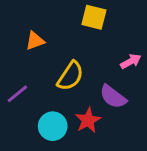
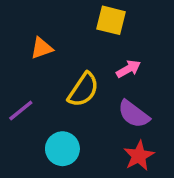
pink arrow: (131, 61) -> (128, 69), moved
red star: (88, 120) -> (139, 156), moved

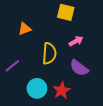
yellow semicircle: (83, 90) -> (49, 53), turned -30
red star: (139, 156) -> (62, 90), moved

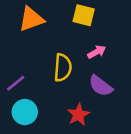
orange triangle: (25, 29) -> (31, 19), moved, size x1.5
cyan circle: (37, 88) -> (25, 112), moved

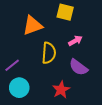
orange triangle: (31, 19) -> (32, 25), moved

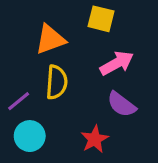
pink arrow: (75, 41) -> (117, 63), size x1.5
yellow semicircle: (49, 53) -> (57, 82), moved

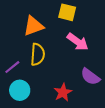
pink arrow: (117, 63) -> (78, 42), turned 65
purple semicircle: (122, 104) -> (90, 77), moved

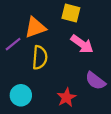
purple line: (12, 67) -> (13, 44), moved

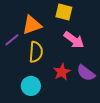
cyan circle: (21, 95) -> (31, 86), moved
red star: (66, 98) -> (62, 72), moved

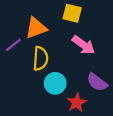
red star: (62, 72) -> (77, 103), moved
cyan circle: (31, 86) -> (55, 83), moved

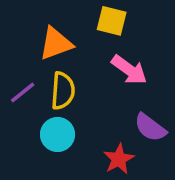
purple line: (13, 45) -> (23, 93), moved
cyan circle: (55, 83) -> (58, 134), moved

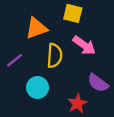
yellow semicircle: (63, 91) -> (55, 56), moved

